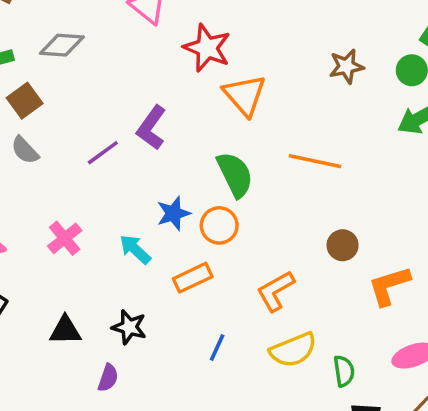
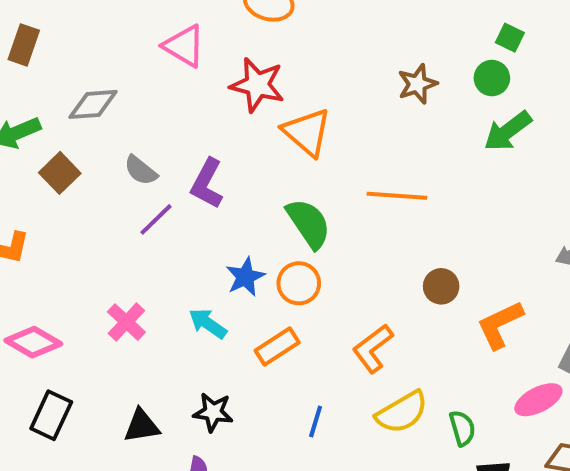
gray semicircle: (25, 150) -> (141, 170), moved

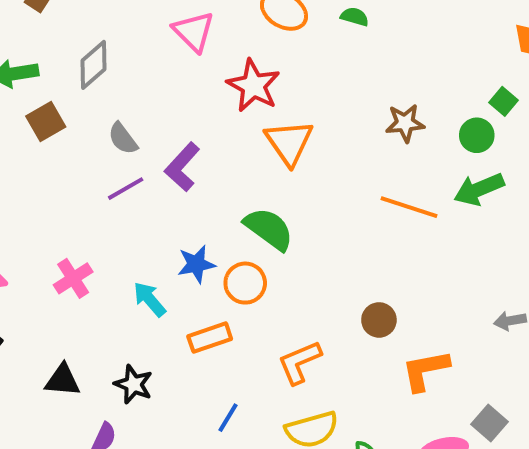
gray diamond: (93, 104) -> (94, 65), turned -51
orange line: (397, 196) -> (409, 207), moved
green semicircle: (309, 223) -> (269, 229), turned -34

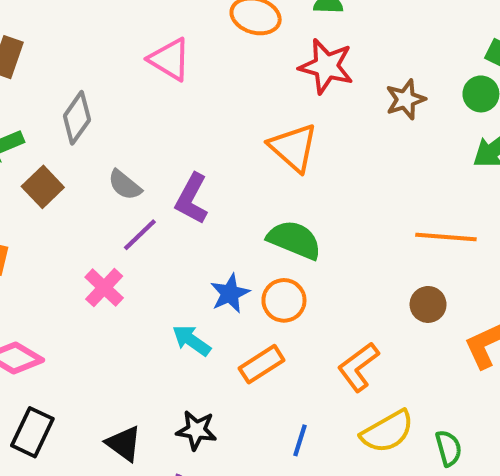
red star: (253, 86) -> (326, 66), moved
orange line: (409, 207) -> (446, 237), moved
pink cross: (73, 278) -> (104, 288), moved
black triangle: (63, 380) -> (124, 444), turned 45

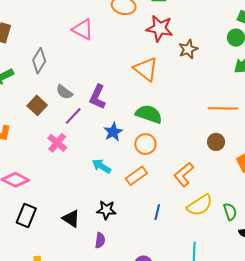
brown star: (406, 99) -> (188, 49), moved
brown square: (43, 187) -> (37, 105), moved
blue star: (230, 293) -> (113, 132), moved

